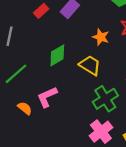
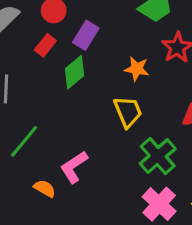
green diamond: (57, 55) -> (75, 72), moved
yellow trapezoid: (90, 65) -> (128, 112), turned 45

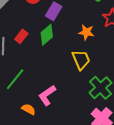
red rectangle: (45, 45) -> (21, 36), moved

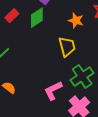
pink L-shape: (47, 95) -> (53, 91), moved

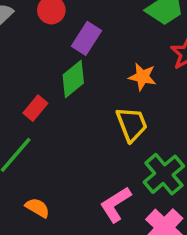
red rectangle: (12, 16) -> (35, 108), moved

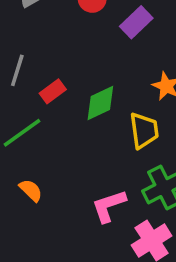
purple rectangle: (87, 38) -> (136, 22), moved
green diamond: (73, 79) -> (100, 103), moved

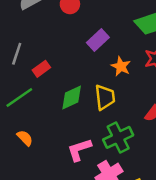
purple rectangle: (136, 22) -> (98, 40), moved
green diamond: (100, 103) -> (72, 98), moved

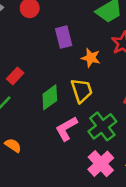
purple rectangle: (98, 40) -> (64, 37), turned -50
pink L-shape: (79, 150) -> (67, 129), moved

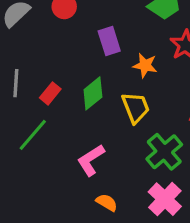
green diamond: (50, 97) -> (93, 93), moved
pink L-shape: (67, 129) -> (91, 160), moved
orange semicircle: (13, 145) -> (107, 202), moved

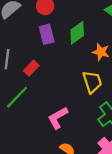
purple rectangle: (109, 41) -> (47, 34), moved
green diamond: (93, 93) -> (77, 33), moved

